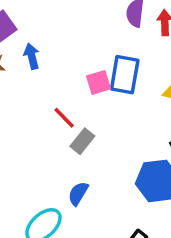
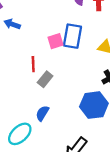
blue arrow: (32, 56) -> (12, 24), turned -56
red line: (64, 118) -> (33, 64), turned 42

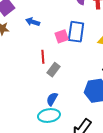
blue arrow: (12, 24) -> (33, 22), moved
cyan ellipse: (20, 134) -> (49, 116), moved, turned 35

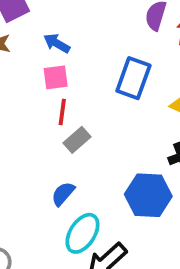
pink square: (62, 36) -> (56, 77), moved
cyan ellipse: (49, 116) -> (82, 233), moved, turned -60

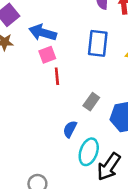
blue arrow: (57, 43) -> (43, 33), size x1.5
gray rectangle: (77, 140) -> (91, 102), moved

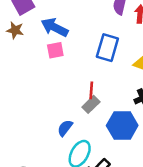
red line: (57, 76) -> (91, 90), moved

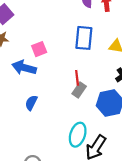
blue arrow: (55, 27) -> (24, 68), moved
blue semicircle: (65, 128) -> (31, 103), moved

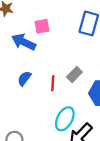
red line: (77, 78) -> (53, 83), moved

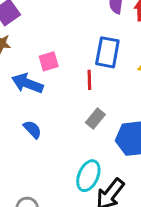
blue semicircle: (24, 78) -> (32, 129), turned 105
red line: (53, 83) -> (89, 80), moved

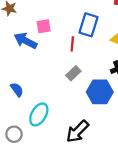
blue semicircle: (32, 129) -> (17, 90), moved
cyan ellipse: (88, 176) -> (39, 114), moved

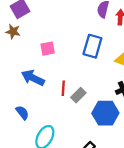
blue arrow: (26, 41) -> (33, 78), moved
red line: (72, 44) -> (63, 88), moved

